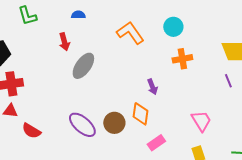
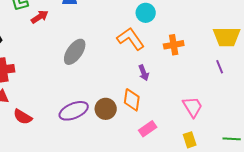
cyan circle: (173, 27) -> (146, 13), moved
orange L-shape: (130, 33) -> (131, 39), moved
red arrow: (64, 42) -> (40, 17), moved, turned -108
purple ellipse: (82, 125) -> (74, 111), turned -64

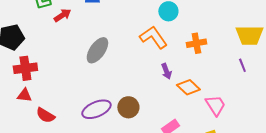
orange diamond: (132, 100) -> (188, 87), moved, turned -55

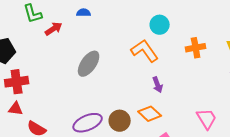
orange cross: (196, 43) -> (196, 48), moved
orange diamond: (188, 87) -> (150, 114), moved

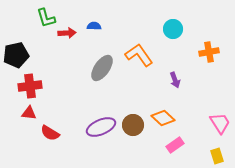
blue semicircle: (84, 13) -> (94, 26), moved
red arrow: (54, 29) -> (67, 33), turned 30
orange L-shape: (145, 51) -> (139, 55), moved
purple arrow: (158, 85) -> (175, 80), moved

